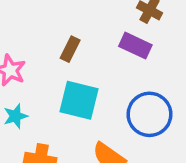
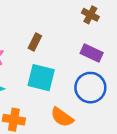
purple rectangle: (135, 46) -> (92, 53), moved

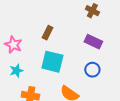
blue circle: (90, 88) -> (92, 70), size x0.6

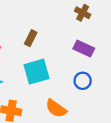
cyan square: (52, 62) -> (36, 72), turned -30

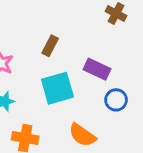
purple rectangle: (84, 48) -> (97, 69), moved

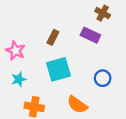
purple rectangle: (97, 69) -> (90, 35), moved

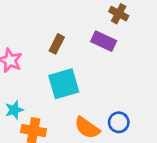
blue circle: (103, 78) -> (119, 122), moved
cyan star: (19, 79) -> (14, 110), moved

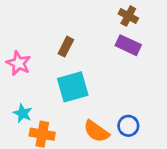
purple rectangle: (104, 41) -> (128, 45), moved
cyan star: (14, 110) -> (23, 113), turned -30

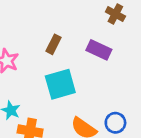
purple rectangle: (128, 45) -> (99, 50), moved

